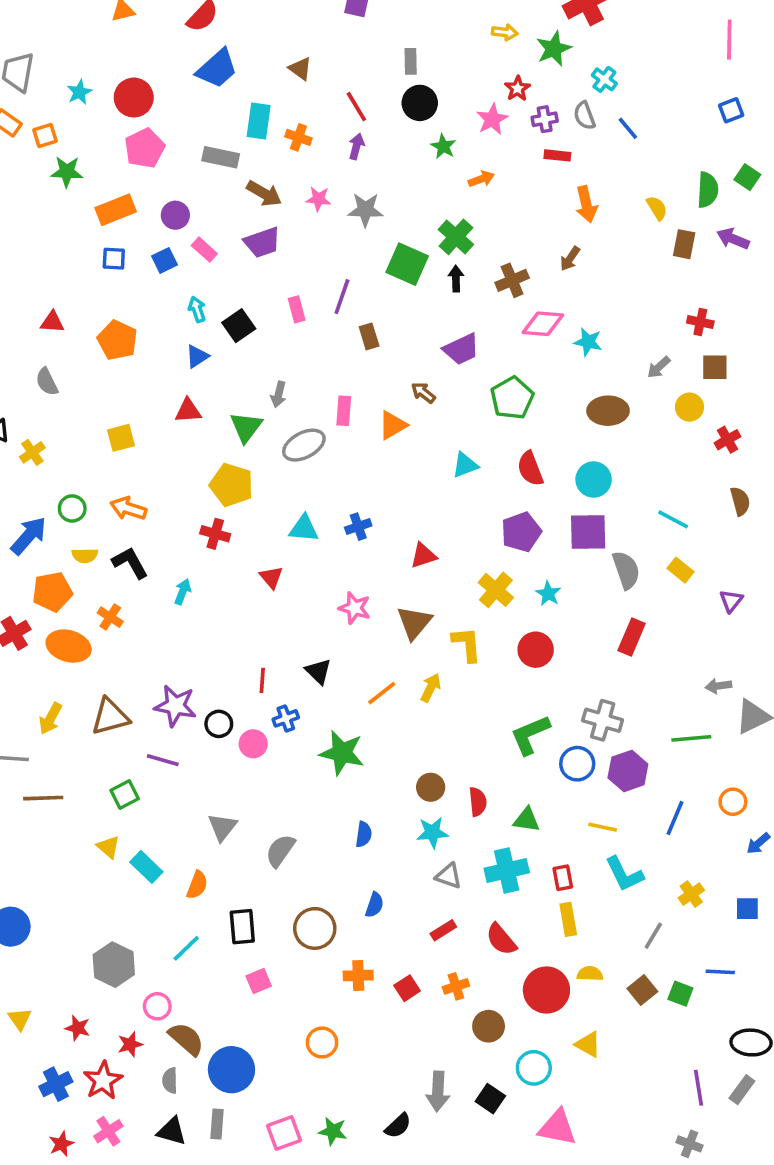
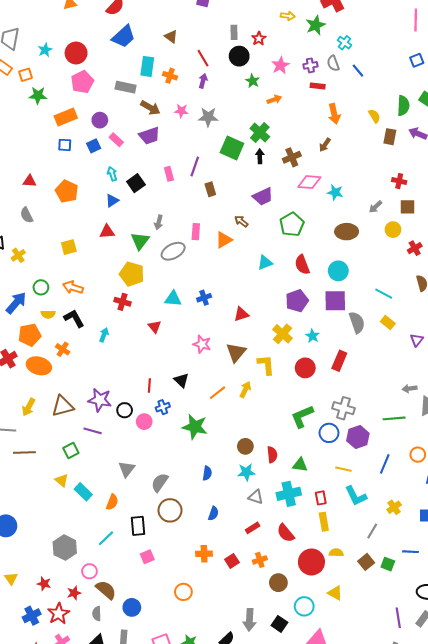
red star: (518, 88) -> (259, 39), moved
red rectangle: (632, 637) -> (339, 361), moved
brown circle: (315, 928) -> (170, 510), moved
blue circle: (231, 1070) -> (132, 607), size x0.7

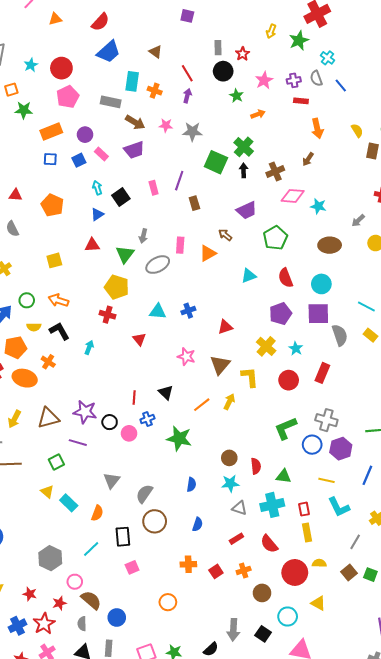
yellow arrow: (288, 16) -> (271, 31), turned 104

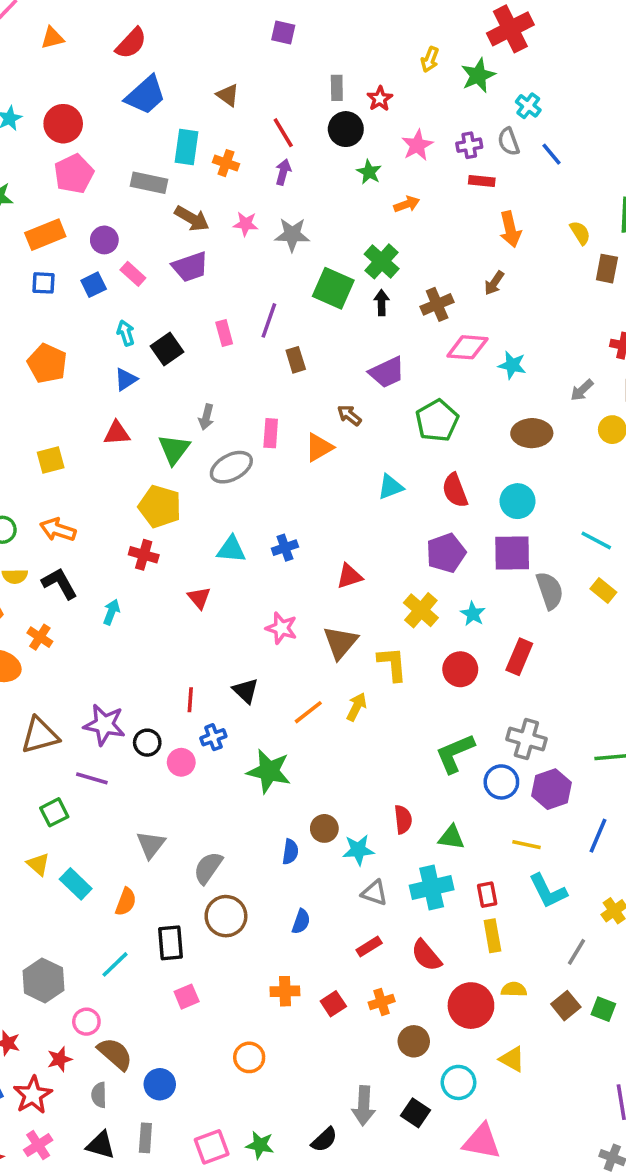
brown circle: (229, 458) -> (324, 828), moved

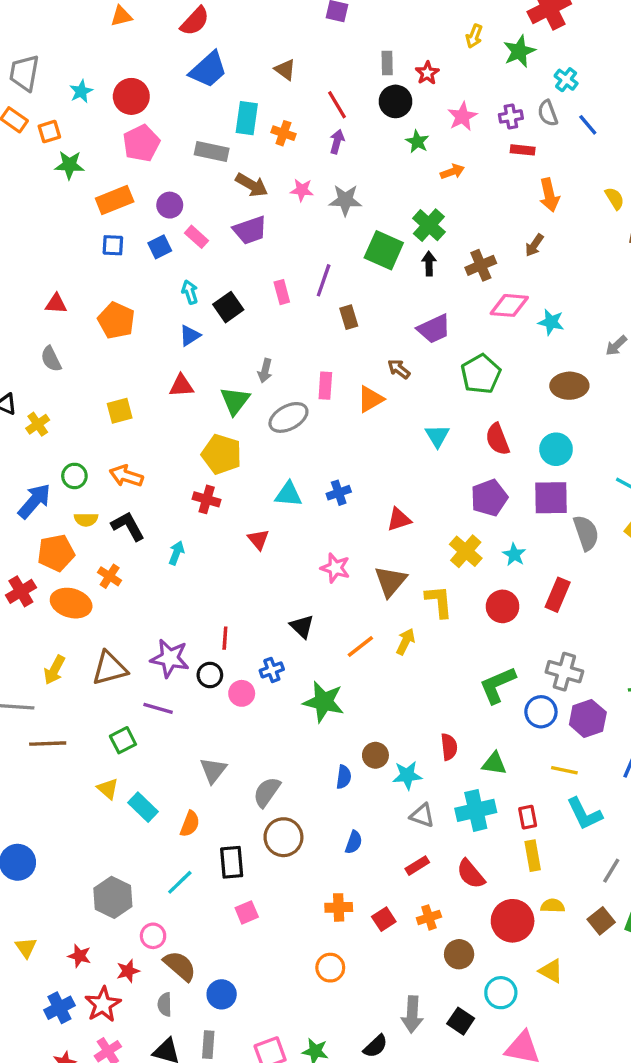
cyan triangle: (391, 487) -> (437, 436), turned -40
red line: (190, 700) -> (225, 638), moved
orange circle: (249, 1057) -> (330, 968), moved

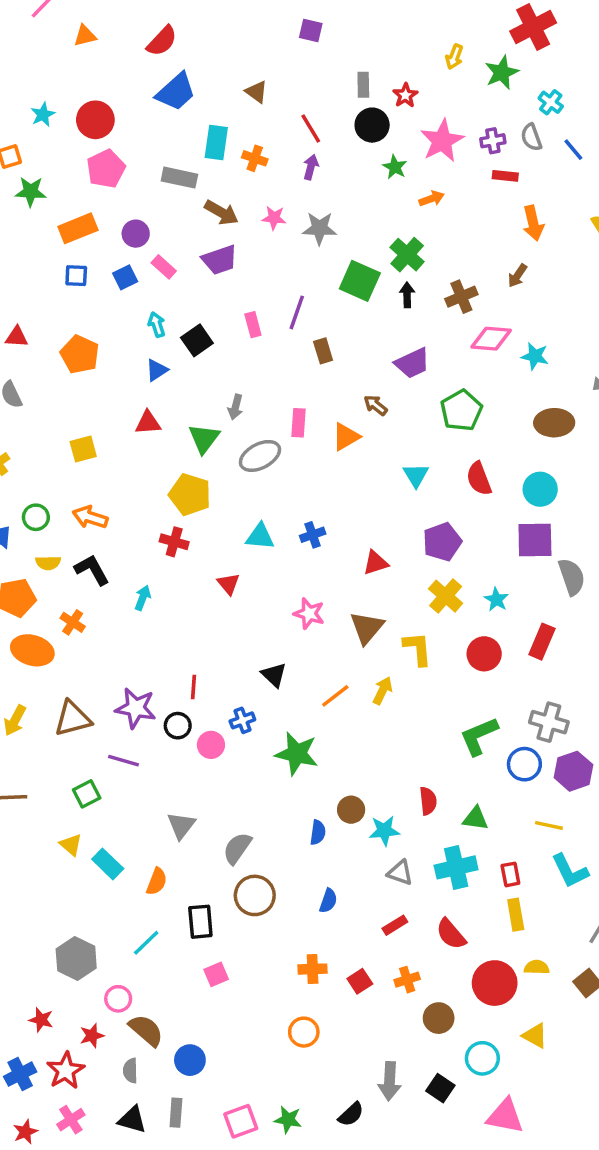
pink star: (462, 116) -> (442, 141), size x1.4
purple pentagon: (489, 498) -> (442, 542), moved

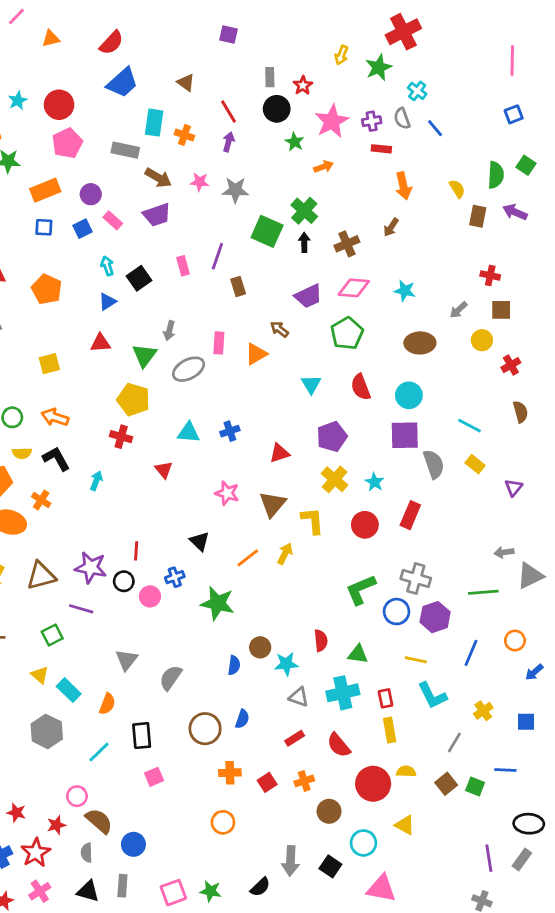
pink diamond: (491, 339) -> (354, 288), moved
brown circle: (255, 895) -> (205, 729), moved
gray hexagon: (76, 959) -> (47, 731), moved

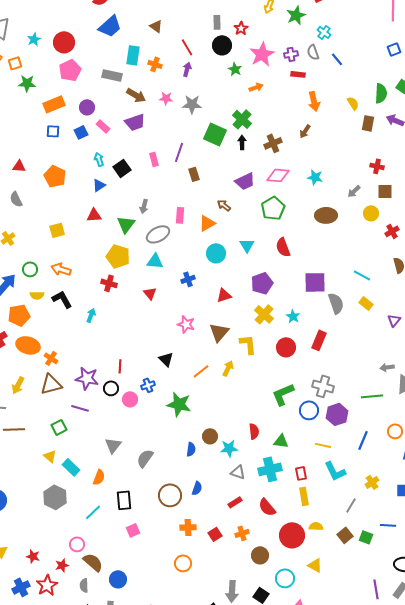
cyan circle: (409, 395) -> (216, 253), moved
cyan triangle: (189, 433) -> (155, 261), moved
red triangle: (164, 470) -> (150, 293), moved
orange cross: (41, 500) -> (51, 358), moved

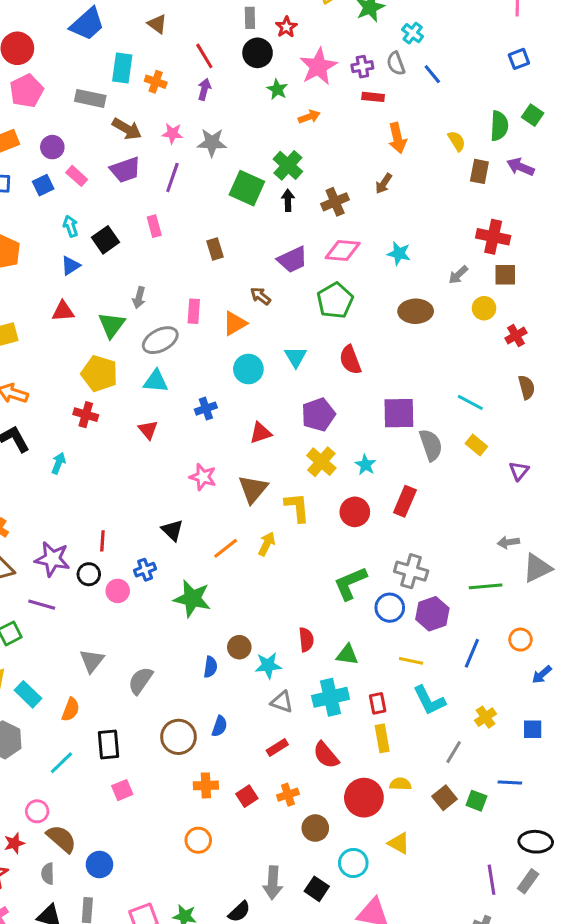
purple line: (179, 152) -> (172, 177), moved
red cross: (377, 166) -> (493, 237), size x1.5

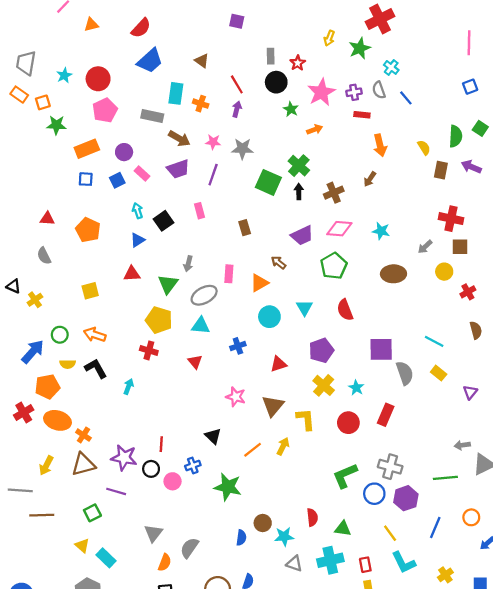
yellow line: (411, 661) -> (390, 533), turned 42
orange semicircle: (71, 709) -> (165, 562), moved

